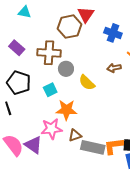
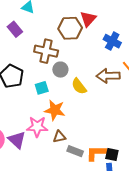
purple rectangle: (17, 48) -> (15, 29), moved
brown arrow: (114, 68) -> (108, 76), size x1.6
gray rectangle: (93, 147) -> (75, 151), size x0.7

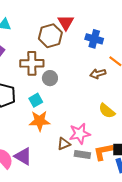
brown arrow: (108, 76) -> (98, 74), size x0.7
yellow semicircle: (79, 86) -> (107, 111), moved
orange star: (55, 110) -> (40, 121), moved
pink star: (37, 127) -> (80, 134), moved

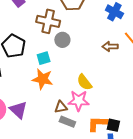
yellow semicircle: (107, 111) -> (84, 82), moved
gray rectangle: (82, 154) -> (67, 122), moved

